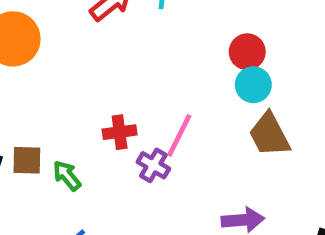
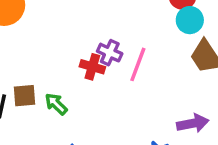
red cross: (120, 132) -> (92, 67), turned 30
purple cross: (153, 165) -> (110, 53), moved

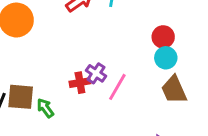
red cross: (92, 67) -> (80, 83), turned -36
brown square: (24, 96) -> (21, 97), size x1.4

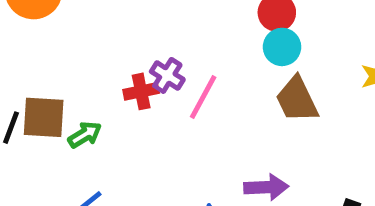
green arrow: (45, 108) -> (85, 135), turned 96

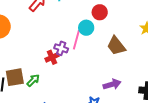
cyan circle: (282, 47) -> (86, 28), moved
pink line: (203, 97) -> (76, 40), moved

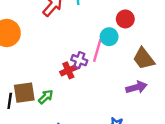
purple arrow: (112, 84) -> (137, 87), moved

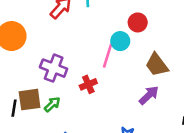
purple cross: (79, 60) -> (54, 68), moved, size x1.5
red cross: (68, 70) -> (88, 84), moved
purple arrow: (137, 87) -> (149, 95), turned -30

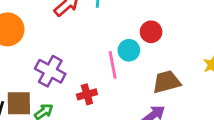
pink line: (108, 56) -> (113, 65), turned -35
brown trapezoid: (157, 65) -> (167, 82), turned 105

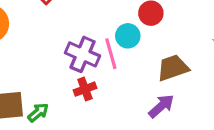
purple cross: (50, 71) -> (82, 54), moved

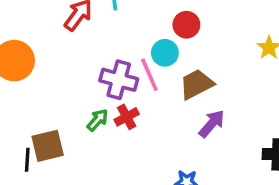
brown trapezoid: (173, 68) -> (196, 84), moved
green arrow: (38, 112) -> (97, 120), moved

